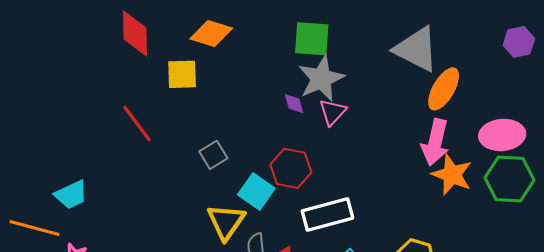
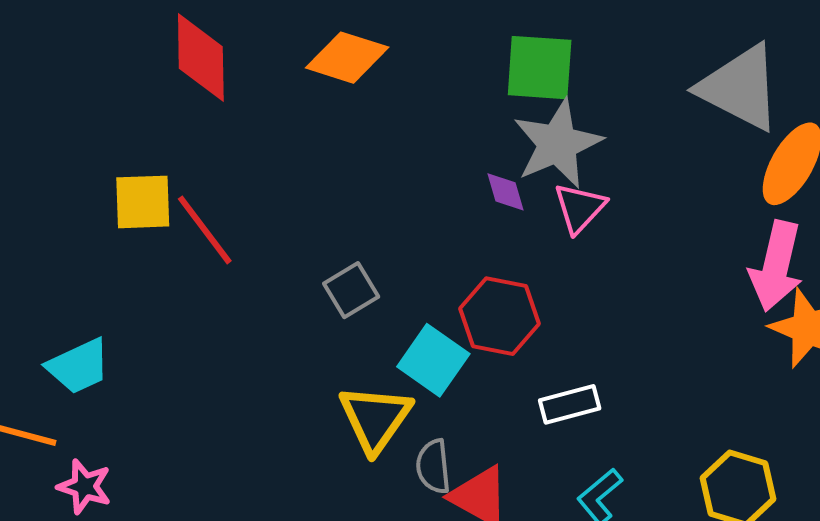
yellow square: (182, 74) -> (143, 202), moved
white rectangle: (327, 214) -> (570, 404), size x0.6

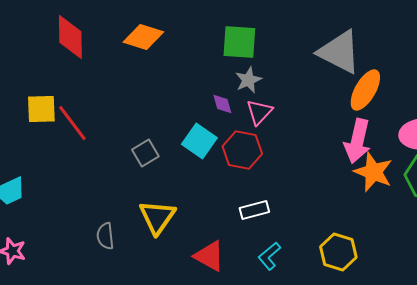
gray star: (558, 144) -> (248, 80), size x0.6
red hexagon: (499, 316) -> (242, 150), moved
cyan square: (433, 360) -> (199, 141), moved
gray semicircle: (433, 466) -> (105, 236), moved

